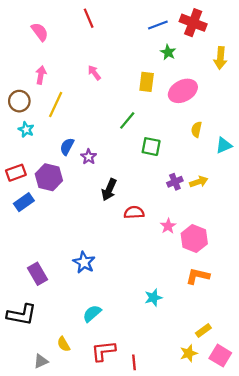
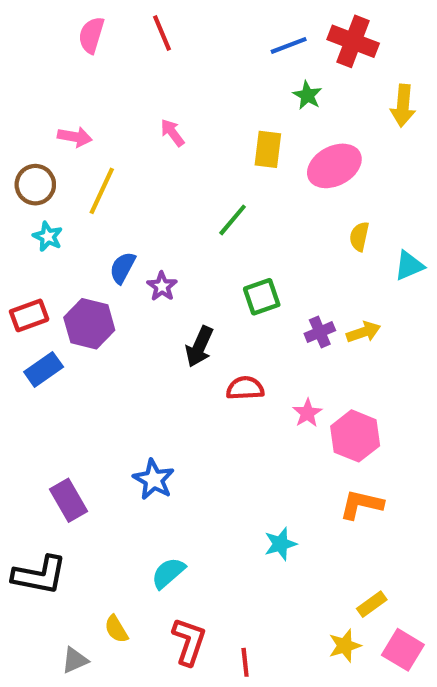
pink semicircle: (40, 32) -> (91, 35), moved, turned -126
pink arrow: (41, 75) -> (75, 137), turned 90
green square: (151, 147) -> (262, 297), moved, turned -30
red L-shape: (103, 351) -> (189, 642), turned 115

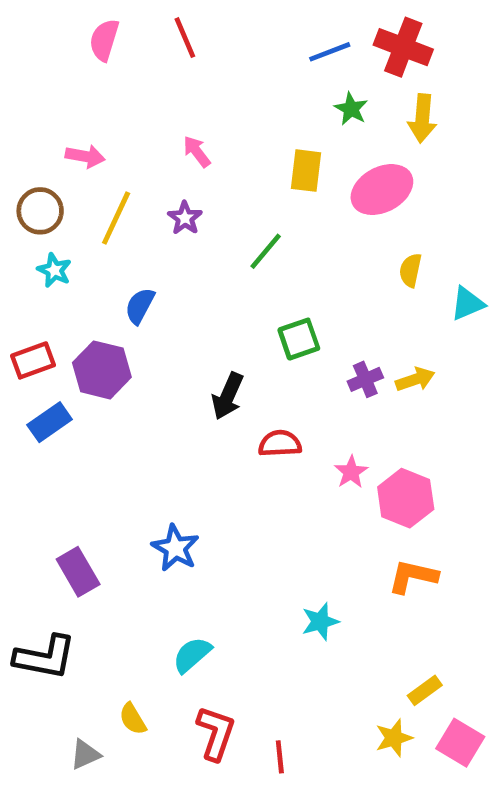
yellow arrow: (403, 106) -> (422, 118), moved
purple star: (162, 286) -> (185, 218), moved

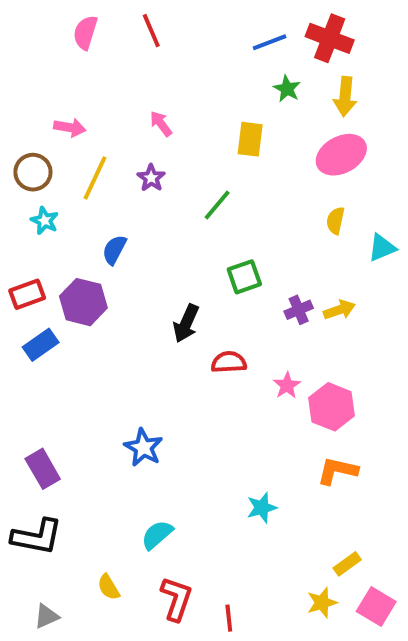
pink ellipse: (382, 190) -> (341, 155), moved
purple rectangle: (78, 572) -> (43, 469), moved
gray triangle: (85, 754) -> (47, 616), moved

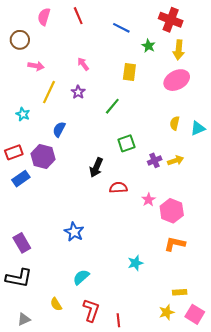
blue line: (270, 42) -> (121, 28), moved, turned 48
brown circle: (33, 172) -> (20, 40), moved
yellow semicircle: (335, 221) -> (175, 123), moved
yellow rectangle: (347, 564) -> (180, 292), turned 32

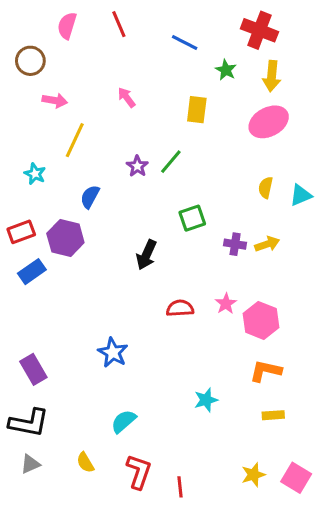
purple star: (78, 92) -> (137, 166), moved
purple cross: (155, 160) -> (235, 244), turned 32
red semicircle: (118, 188) -> (180, 308), moved
yellow rectangle: (180, 292) -> (273, 415), moved
gray triangle: (24, 319) -> (30, 464), moved

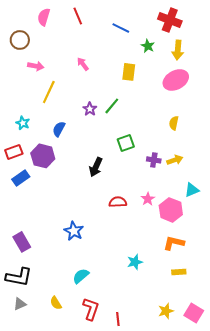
cyan star: (35, 174) -> (23, 123), moved
cyan triangle: (301, 195) -> (192, 190), moved

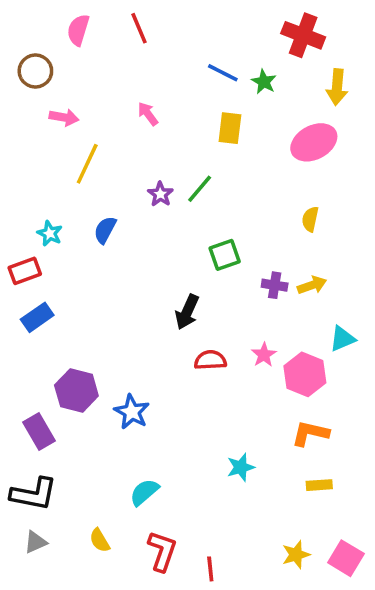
blue line: (121, 28) -> (223, 73), moved
yellow arrow: (178, 50) -> (337, 87), moved
cyan star: (23, 123) -> (50, 233), moved
purple hexagon: (43, 156) -> (76, 390), moved
black arrow: (96, 167) -> (187, 312), moved

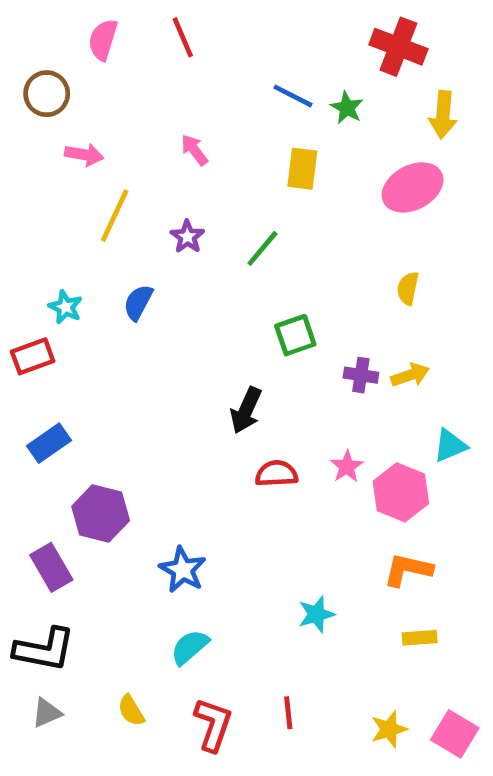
purple star: (160, 194) -> (187, 237), moved
blue rectangle: (37, 317) -> (49, 443), moved
blue star: (132, 412) -> (183, 570), moved
red line: (210, 569) -> (288, 713), moved

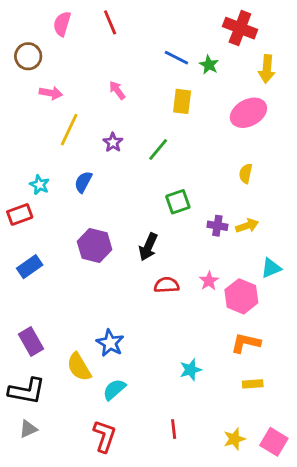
purple hexagon: (101, 513) -> (95, 245), moved
yellow semicircle: (131, 710) -> (79, 367), moved, size x1.5
red L-shape: (213, 725) -> (104, 436), moved

